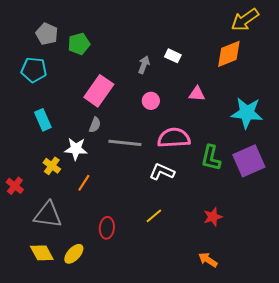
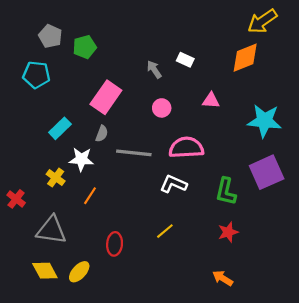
gray arrow: (144, 65) -> (154, 69), turned -54
cyan rectangle: (43, 120) -> (60, 128), moved, turned 70
green L-shape: (211, 158) -> (226, 191), moved

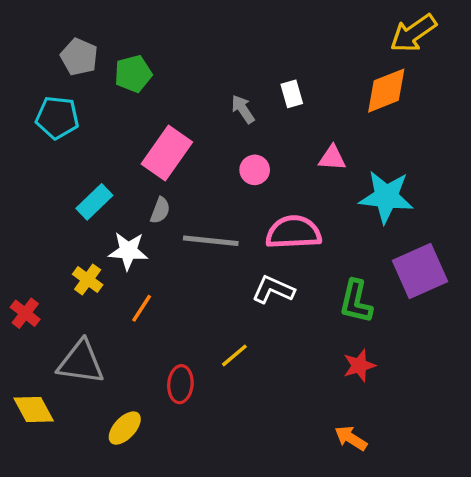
white rectangle: (185, 60) -> (292, 94), turned 49
cyan star: (264, 121) -> (386, 197), moved
yellow line: (165, 231) -> (234, 355), moved
yellow diamond: (45, 271) -> (34, 409), moved

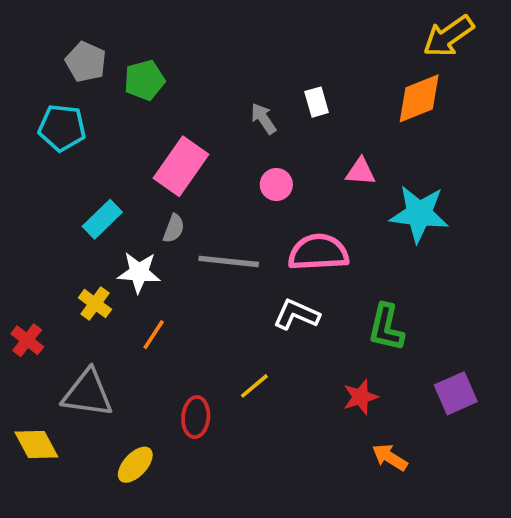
purple square: (420, 271) -> (456, 393), moved, size x0.7
red star: (359, 366) -> (361, 397), moved
orange arrow: (351, 438) -> (390, 457), moved

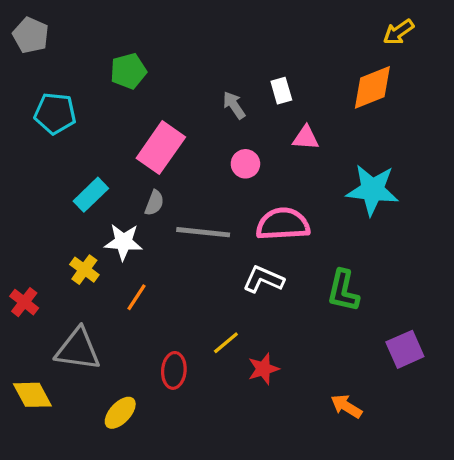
yellow arrow: (448, 36) -> (398, 32), size x0.7
gray pentagon: (86, 62) -> (31, 35), moved
pink triangle: (361, 172) -> (306, 138), moved
red star: (361, 397) -> (263, 369), moved

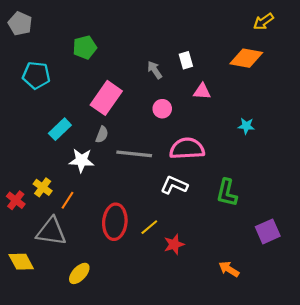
orange diamond: (372, 87) -> (246, 58), turned 32
cyan star: (372, 190) -> (246, 126), size x0.5
yellow cross: (84, 270) -> (43, 187), moved
orange line: (136, 297) -> (67, 200), moved
red ellipse: (174, 370) -> (115, 222), moved, size x1.5

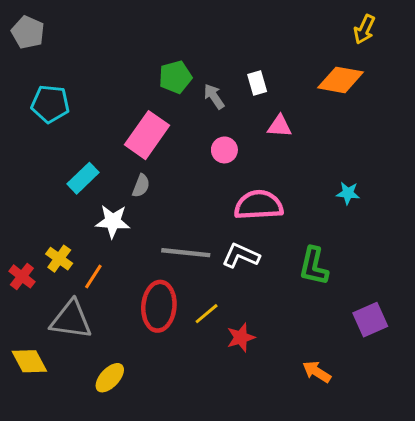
yellow arrow: (263, 21) -> (364, 29), turned -30
green pentagon: (85, 47) -> (175, 77), moved
cyan star: (246, 126) -> (348, 193), moved
gray line: (134, 154) -> (186, 253), moved

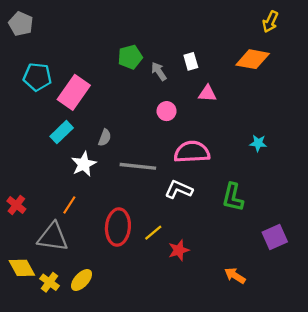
pink rectangle: (147, 135) -> (74, 92), moved
white star: (113, 221) -> (84, 164), turned -30
gray line: (186, 253) -> (138, 166), moved
yellow cross: (59, 259) -> (49, 282), moved

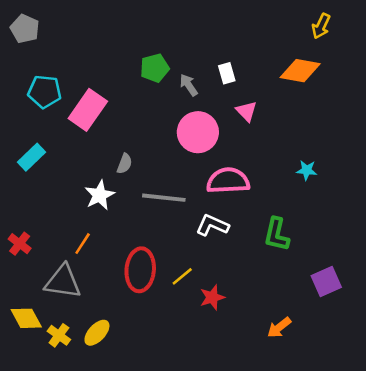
pink triangle: (207, 93) -> (246, 111), turned 42
pink circle: (167, 111) -> (198, 132), size x1.8
cyan rectangle: (62, 132) -> (31, 157), moved
orange arrow: (235, 276) -> (279, 327), turned -70

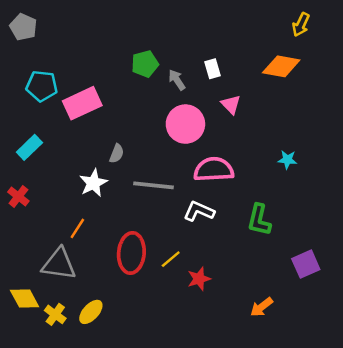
pink rectangle: (88, 110) -> (82, 103), turned 30
red cross: (20, 244) -> (18, 196), moved

